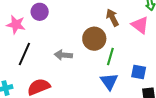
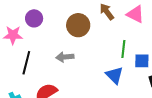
brown circle: (94, 39) -> (78, 25), moved
green line: (110, 57) -> (123, 49), moved

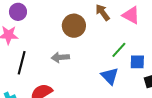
purple circle: (34, 18) -> (18, 12), moved
green line: (123, 49) -> (119, 50), turned 36

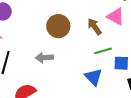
brown arrow: (103, 12) -> (95, 27), moved
green line: (119, 50) -> (103, 51), turned 30

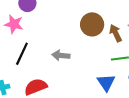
brown circle: (58, 26) -> (92, 24), moved

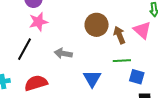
pink star: (14, 24) -> (38, 22), moved, turned -30
blue triangle: (106, 83) -> (92, 79), moved

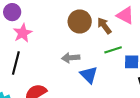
gray arrow: (63, 53) -> (71, 58), moved

